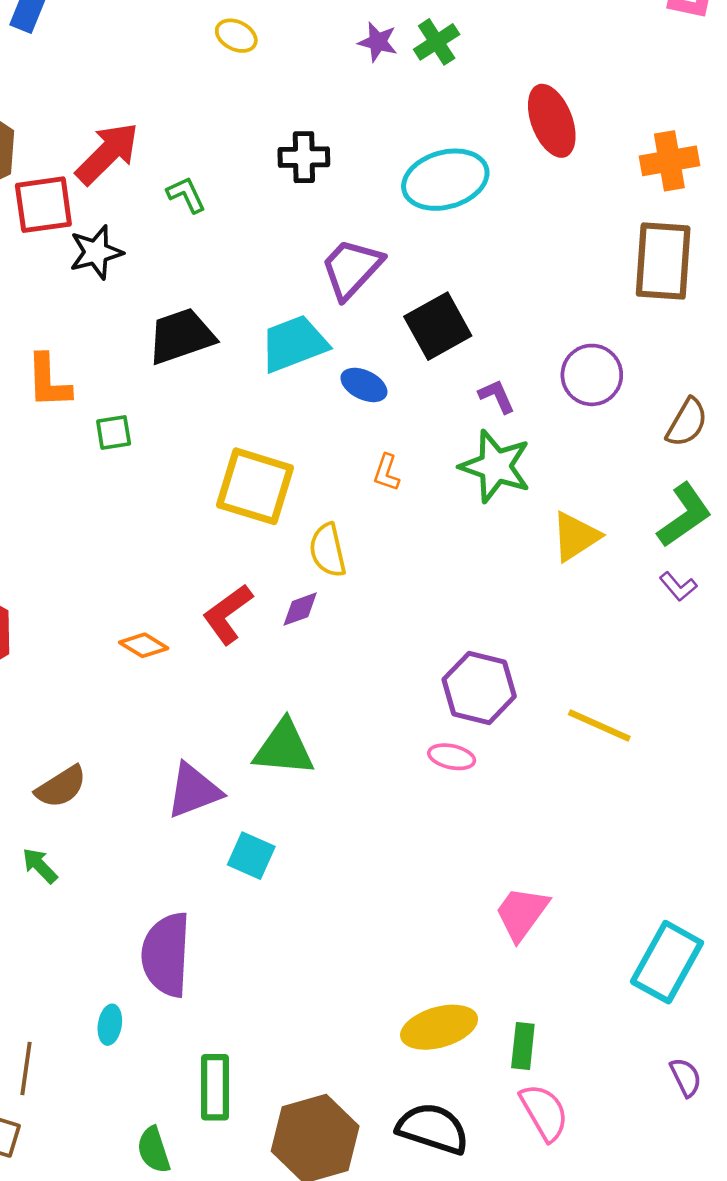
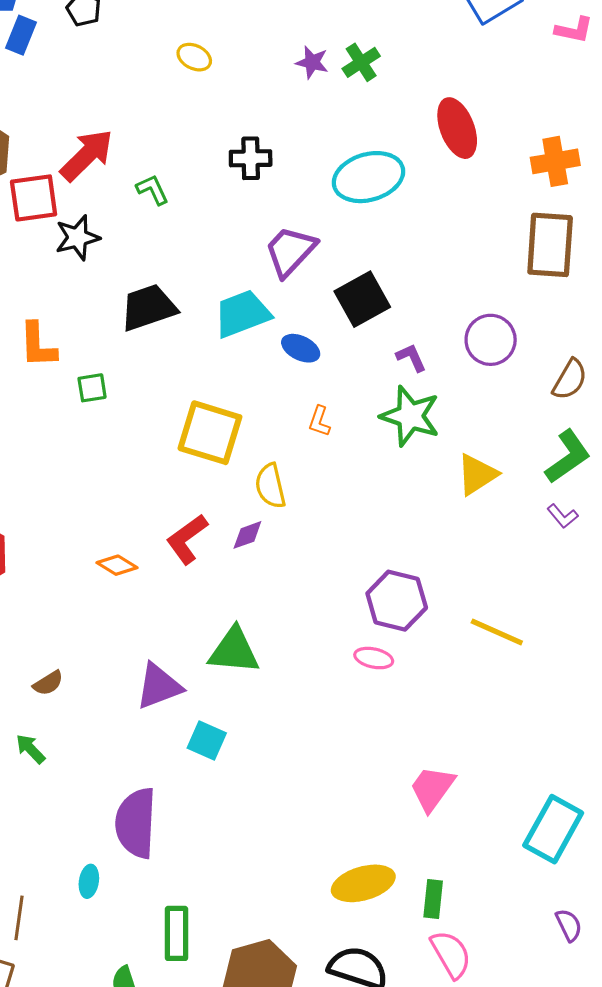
brown semicircle: (61, 787) -> (48, 683), size x0.7

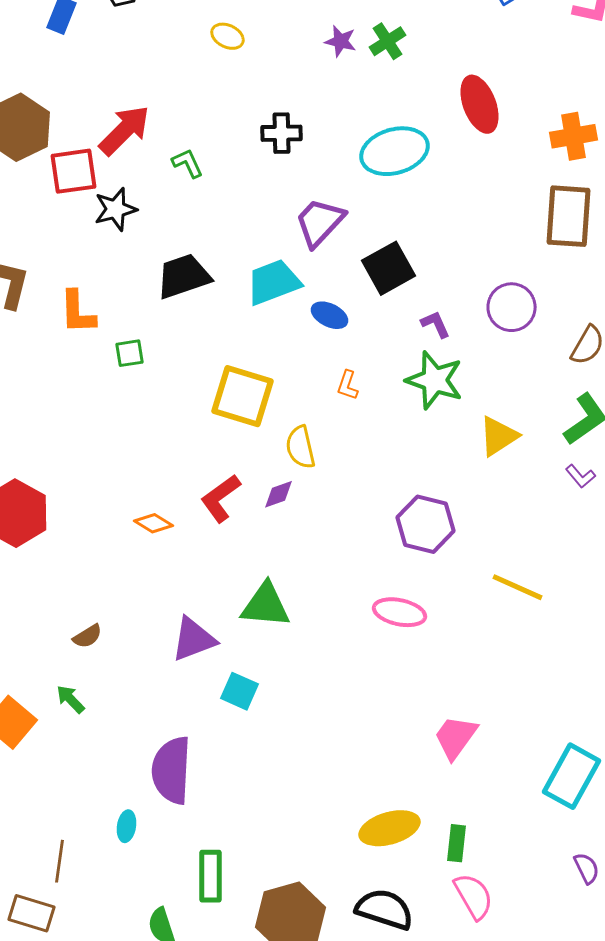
purple hexagon: (397, 601) -> (426, 524), moved
pink ellipse: (374, 658) -> (400, 612), size x1.4

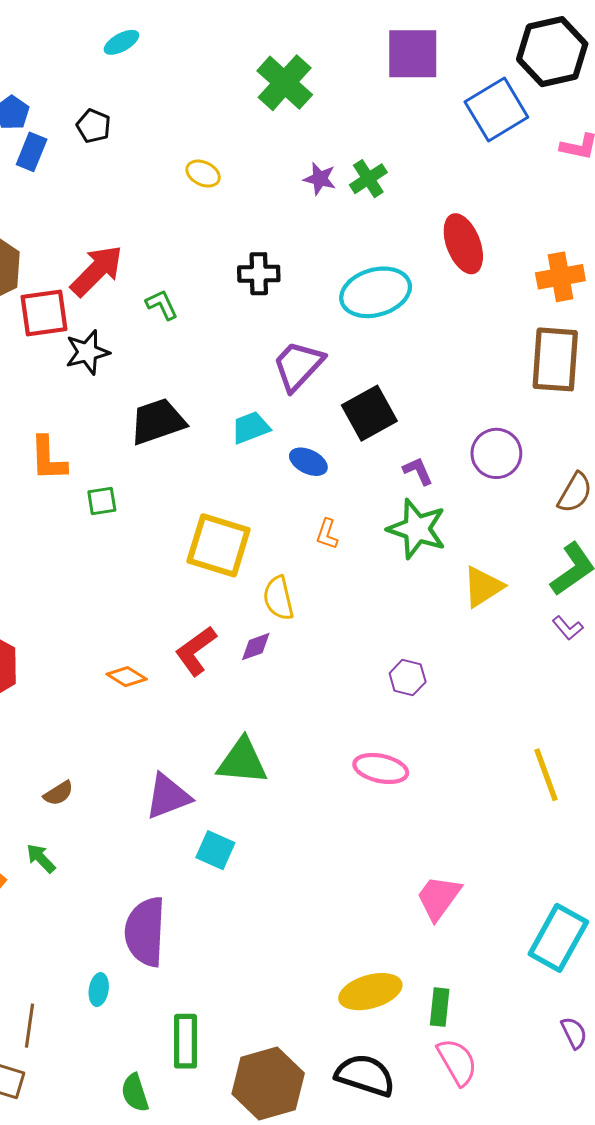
cyan trapezoid: (274, 282) -> (251, 428), size x0.7
purple hexagon: (426, 524) -> (408, 678), size x0.6
yellow line: (518, 587) -> (546, 775), moved, turned 46

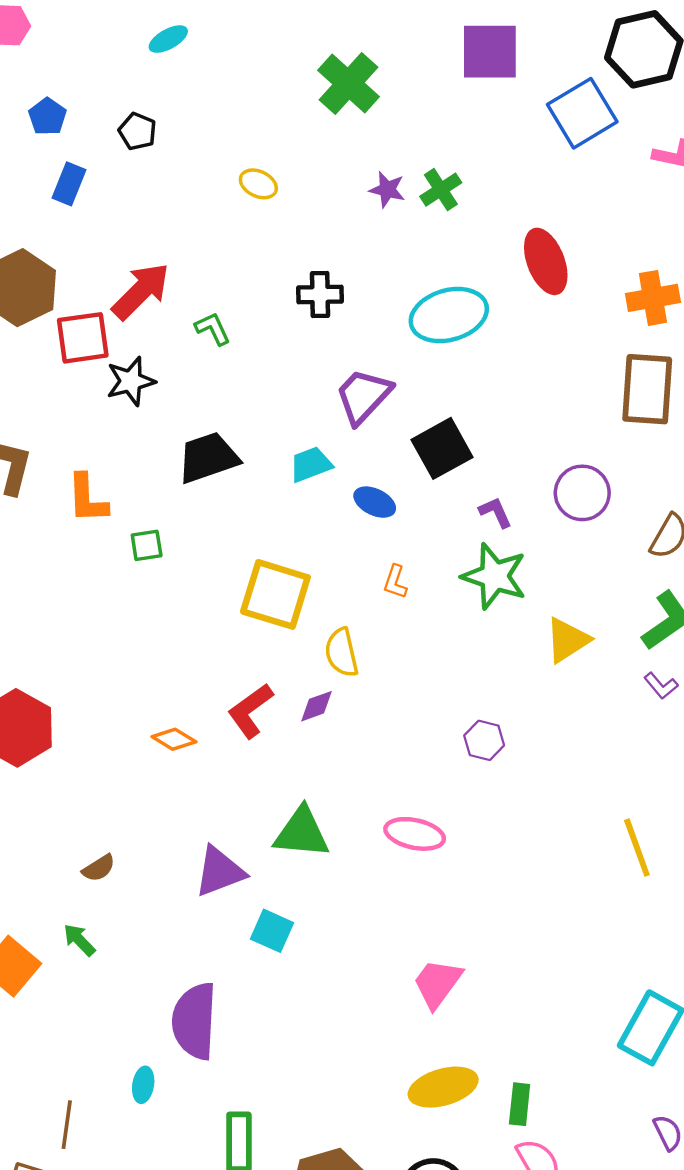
blue rectangle: (32, 152) -> (69, 184), moved
pink ellipse: (381, 768) -> (415, 834), moved
pink trapezoid: (439, 898) -> (437, 983), moved

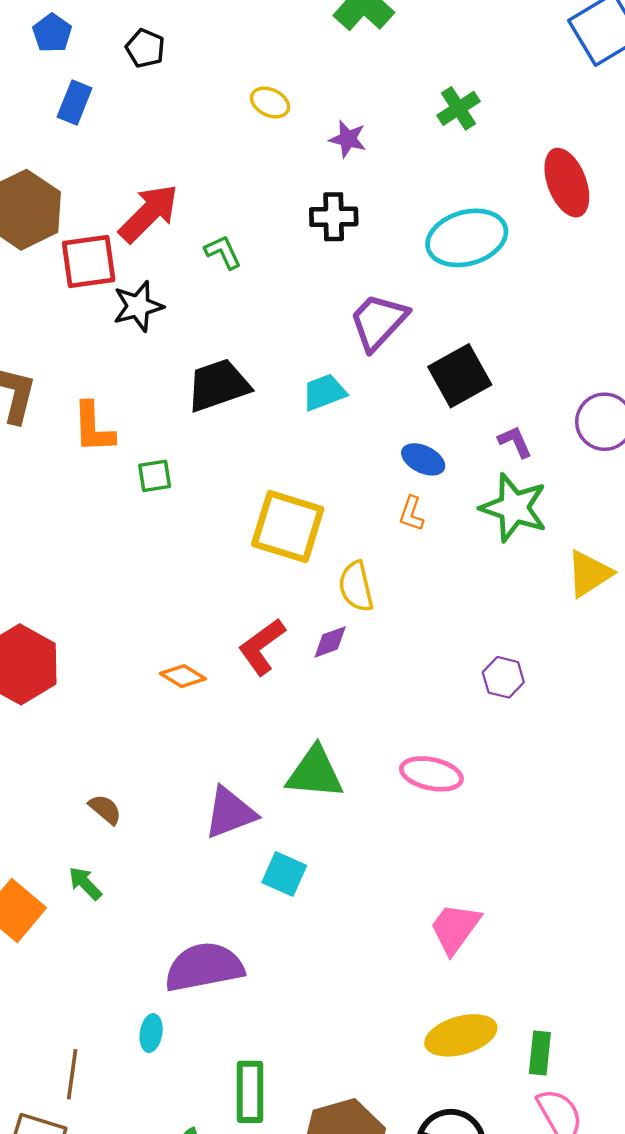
purple star: (387, 190) -> (348, 139), moved
blue ellipse: (375, 502) -> (423, 459), moved
brown semicircle: (99, 868) -> (105, 809), turned -108
purple semicircle: (195, 1021) -> (204, 967), turned 76

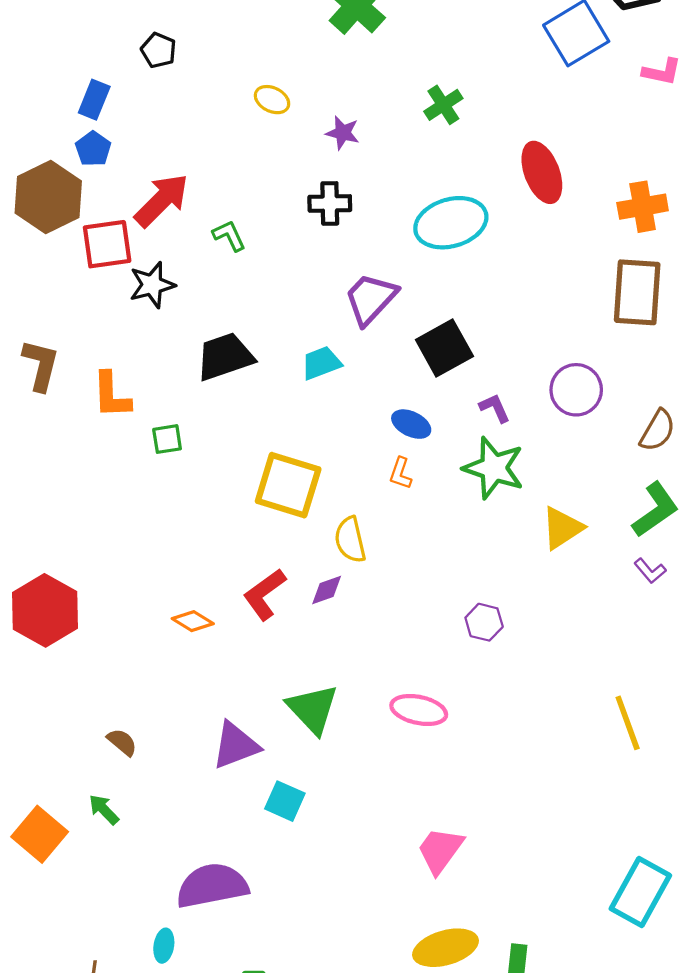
blue pentagon: (52, 33) -> (93, 149), moved
green triangle: (315, 773) -> (313, 709), turned 42

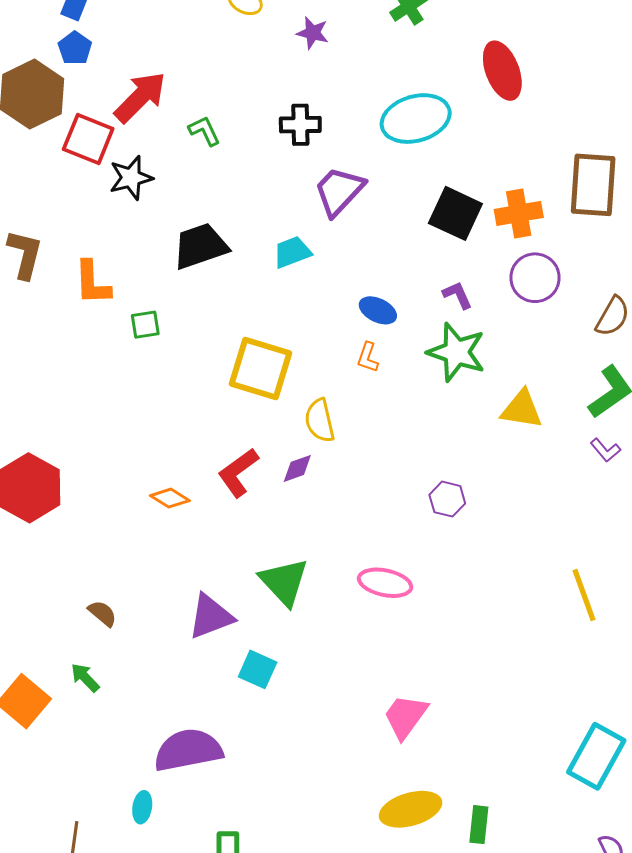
black cross: (330, 203) -> (300, 125), moved
orange cross: (643, 207) -> (519, 213), moved
red square: (107, 244) -> (88, 139), turned 30
black square: (444, 348) -> (455, 213), moved, turned -36
yellow triangle: (562, 528) -> (522, 409), turned 42

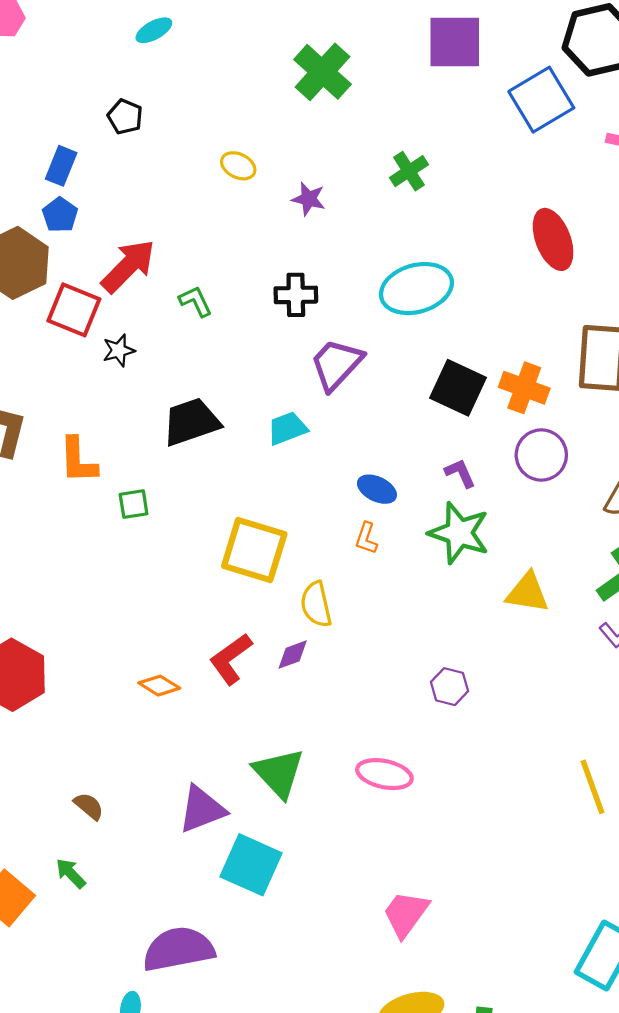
red ellipse: (502, 71) -> (553, 239), moved
black star: (131, 178) -> (119, 350), size x0.7
orange cross: (519, 213) -> (524, 388), turned 30
cyan square: (258, 669) -> (251, 865), size x1.5

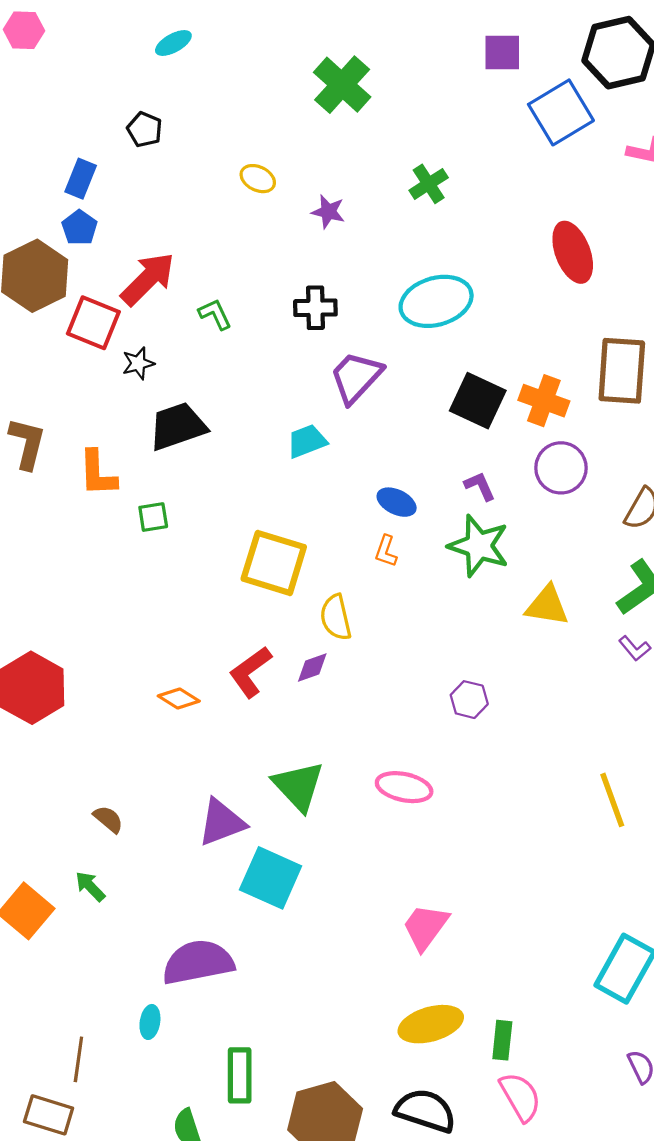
purple square: (455, 42) -> (502, 53), moved, size x0.7
black trapezoid: (191, 422) -> (178, 426), moved

